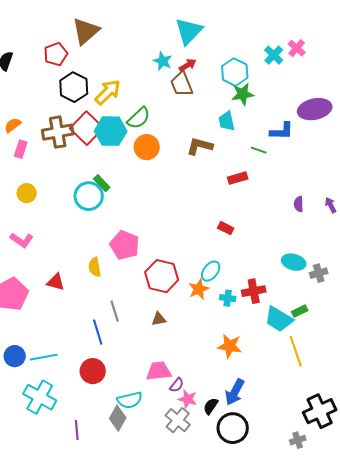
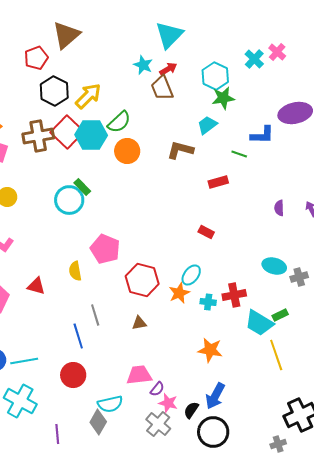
cyan trapezoid: (227, 121) -> (207, 125), turned 65

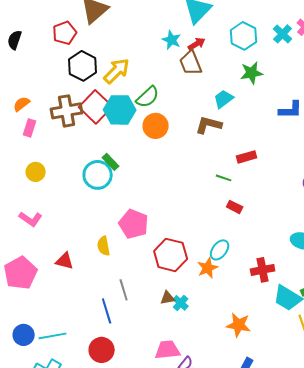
cyan hexagon: (215, 76) -> (244, 36), moved
cyan trapezoid: (207, 125) -> (224, 99), moved
green line: (239, 154) -> (224, 178), moved
cyan cross: (208, 302) -> (181, 303), moved, turned 35

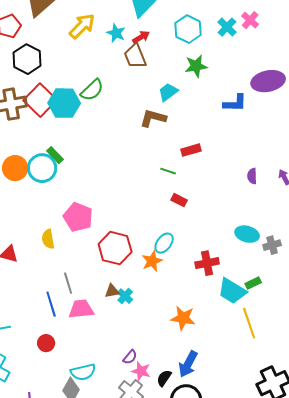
yellow arrow: (117, 71) -> (82, 26), moved
orange circle: (156, 126) -> (15, 168), moved
red circle: (102, 350) -> (46, 343), size x0.7
pink trapezoid: (168, 350) -> (81, 309), moved

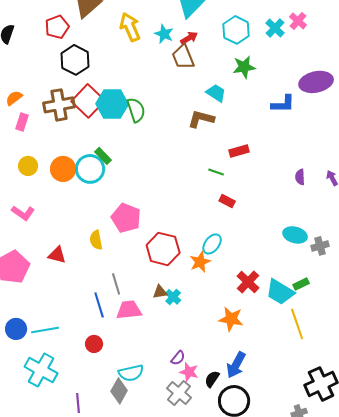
yellow arrow: (82, 26) -> (130, 27), turned -68
green semicircle: (92, 90) -> (136, 110), moved, turned -65
cyan trapezoid: (168, 92) -> (216, 93), turned 70
red cross: (207, 263) -> (248, 282), moved, turned -35

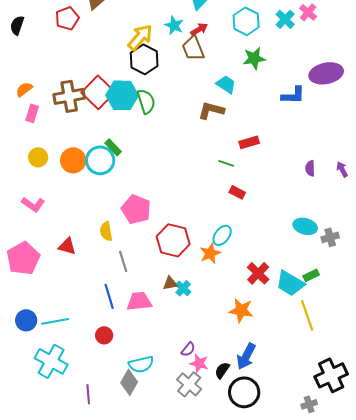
yellow arrow: (130, 27) -> (140, 37), moved, turned 64
black hexagon: (75, 60) -> (144, 59), moved
gray line: (116, 284) -> (123, 261), moved

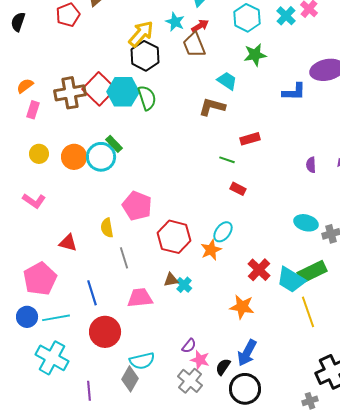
pink pentagon: (23, 258) -> (40, 279), moved
green rectangle: (311, 275) -> (312, 272), size x1.8
blue line: (109, 296) -> (92, 293), moved
red circle: (104, 335) -> (105, 332), size x1.8

